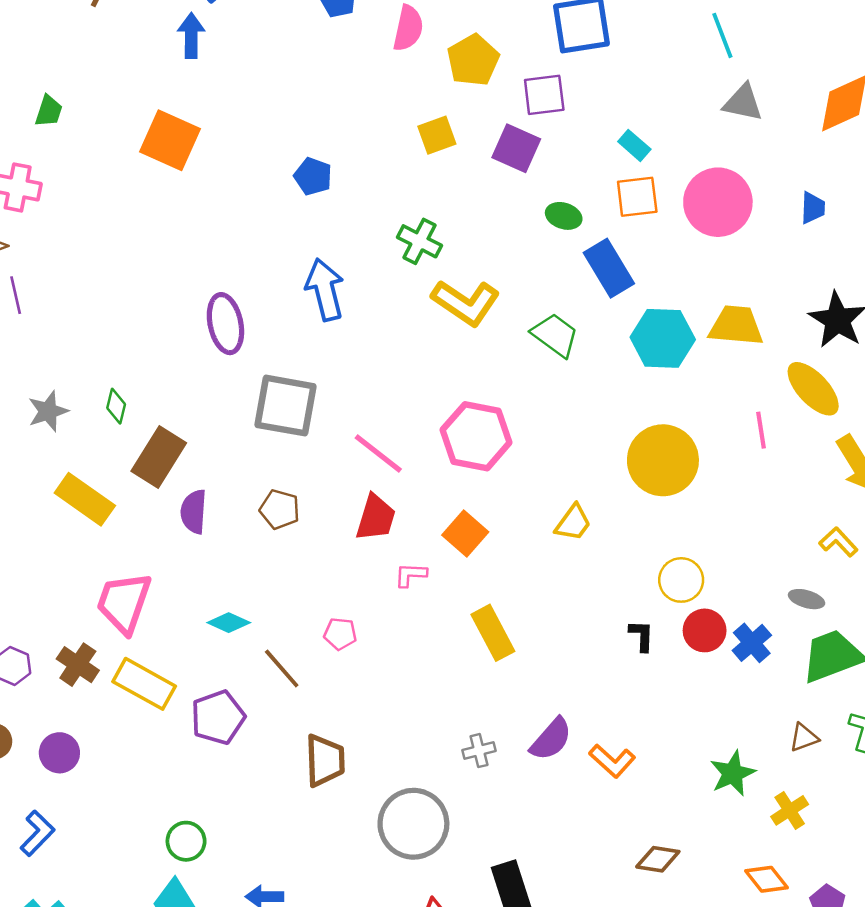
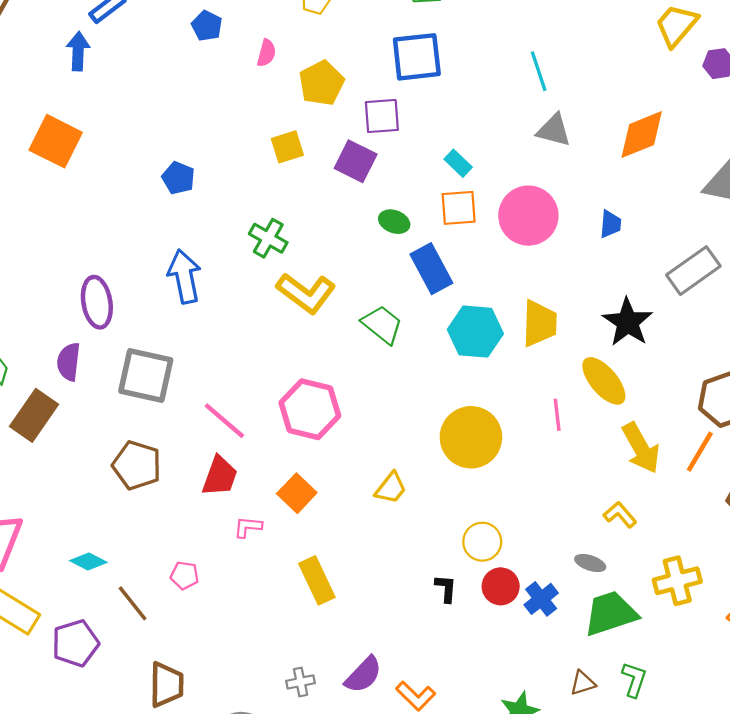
pink semicircle: (408, 28) -> (266, 53), size x0.7
yellow trapezoid: (736, 326) -> (539, 323), turned 84
brown pentagon: (280, 509) -> (137, 465), size x1.4
purple semicircle: (194, 512) -> (69, 362), moved

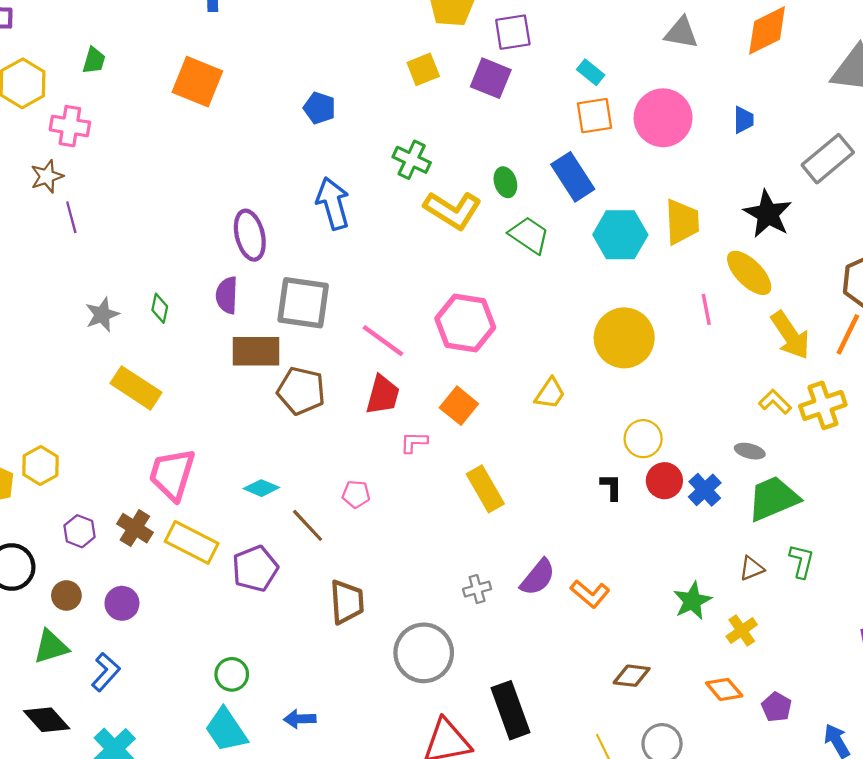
green ellipse: (394, 222) -> (505, 182), moved, turned 56
brown rectangle: (34, 415) -> (256, 351), moved, turned 60
yellow cross: (677, 581) -> (823, 405), moved

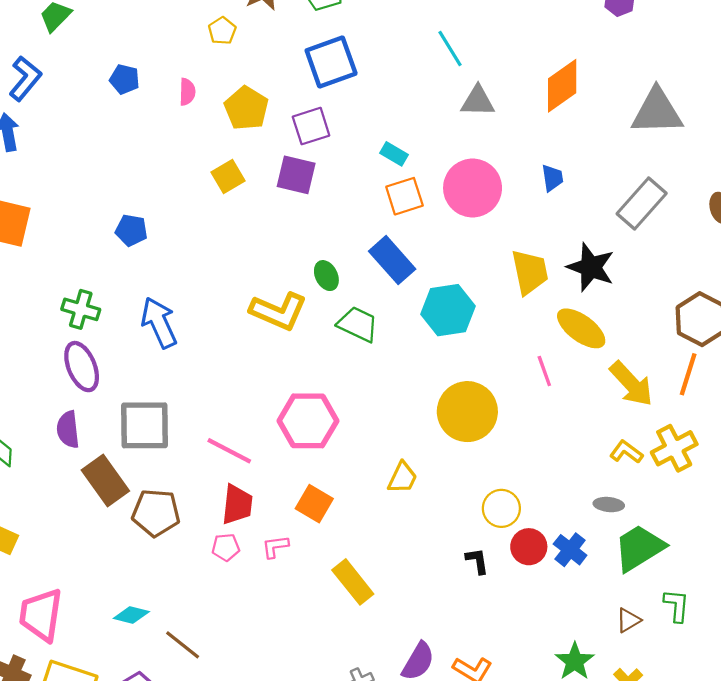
green cross: (412, 160) -> (81, 309), moved
yellow trapezoid: (682, 222) -> (530, 272), moved
brown rectangle: (256, 351) -> (105, 481), turned 63
pink pentagon: (356, 494) -> (226, 547), moved

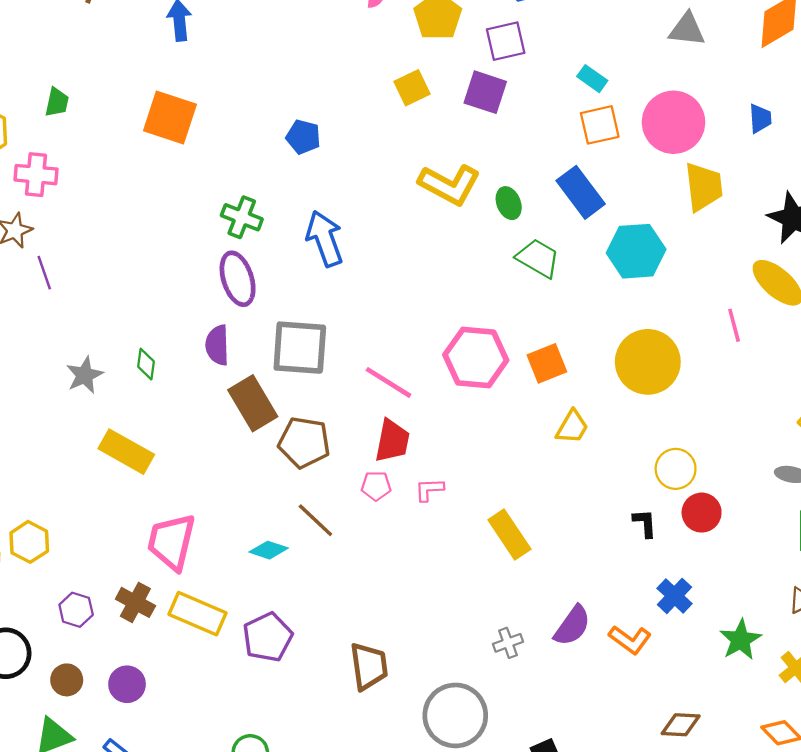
yellow trapezoid: (530, 272) -> (704, 187), moved
yellow L-shape: (278, 311) -> (449, 185), moved
orange square: (314, 504) -> (547, 363), moved, turned 33
blue cross: (570, 550) -> (674, 596), moved
brown line: (183, 645) -> (315, 520), moved

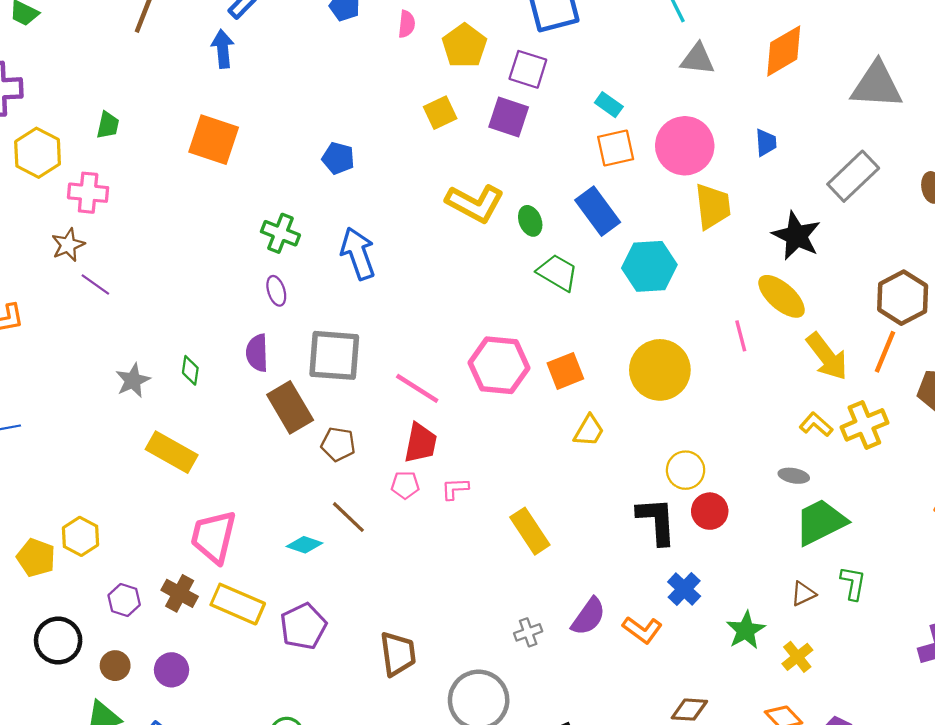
purple square: (506, 41) -> (528, 69), turned 30
purple line: (44, 273) -> (95, 284), turned -36
purple ellipse: (238, 279) -> (276, 291), size x0.6
brown pentagon: (304, 442) -> (338, 444), size x0.7
black L-shape: (645, 523) -> (657, 521), size x1.8

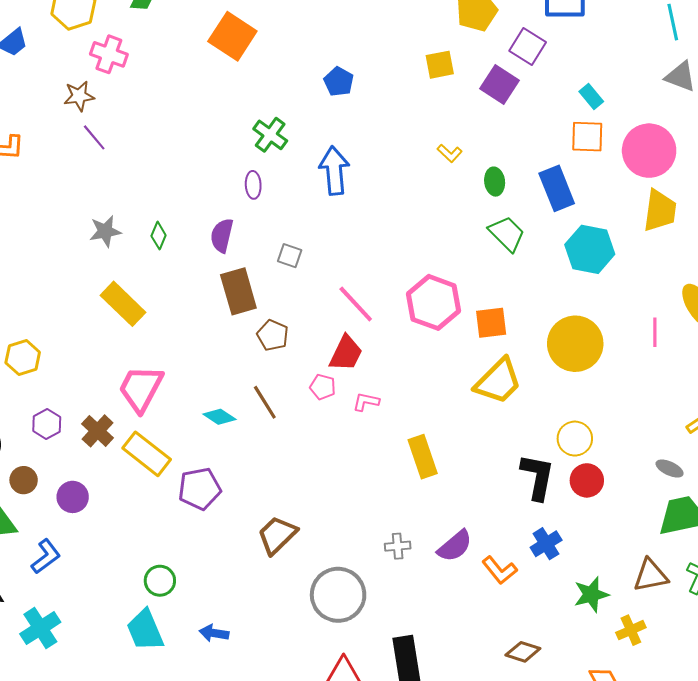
yellow L-shape: (475, 203) -> (450, 153), size x0.5
gray square: (334, 355) -> (290, 256), size x0.5
yellow trapezoid: (589, 431) -> (498, 381), size x1.6
brown triangle: (803, 594) -> (651, 575), size x1.5
brown trapezoid: (398, 654) -> (277, 535), turned -141

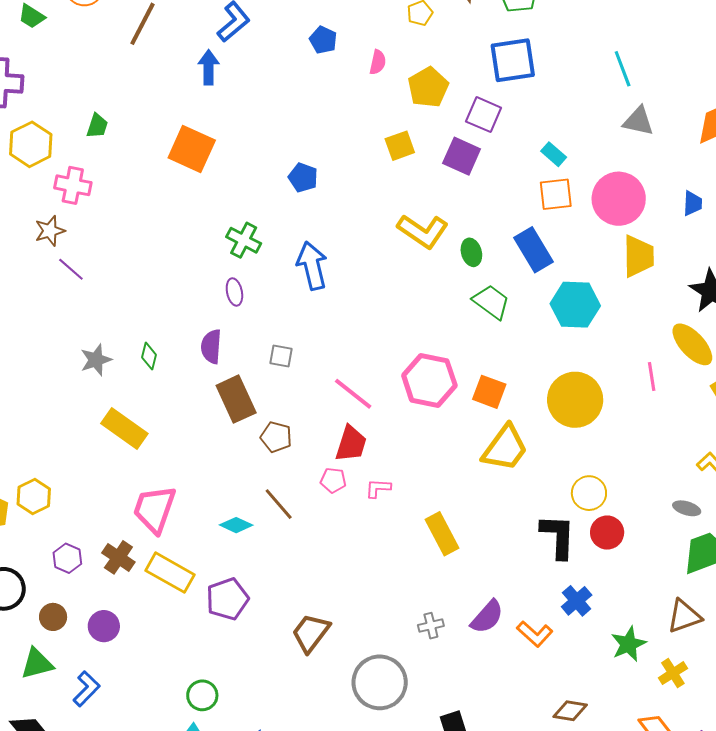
yellow L-shape: (450, 153) -> (423, 231), size x2.0
orange square: (491, 323) -> (489, 392), turned 36

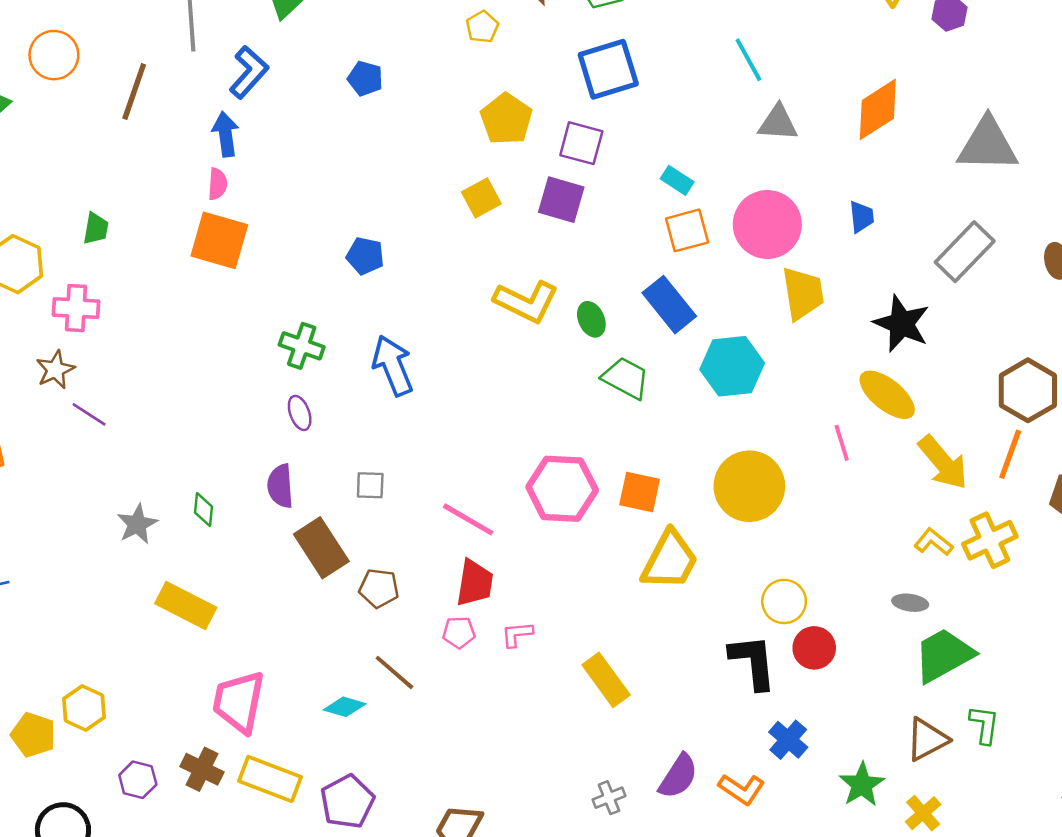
pink semicircle: (378, 62) -> (218, 184), moved

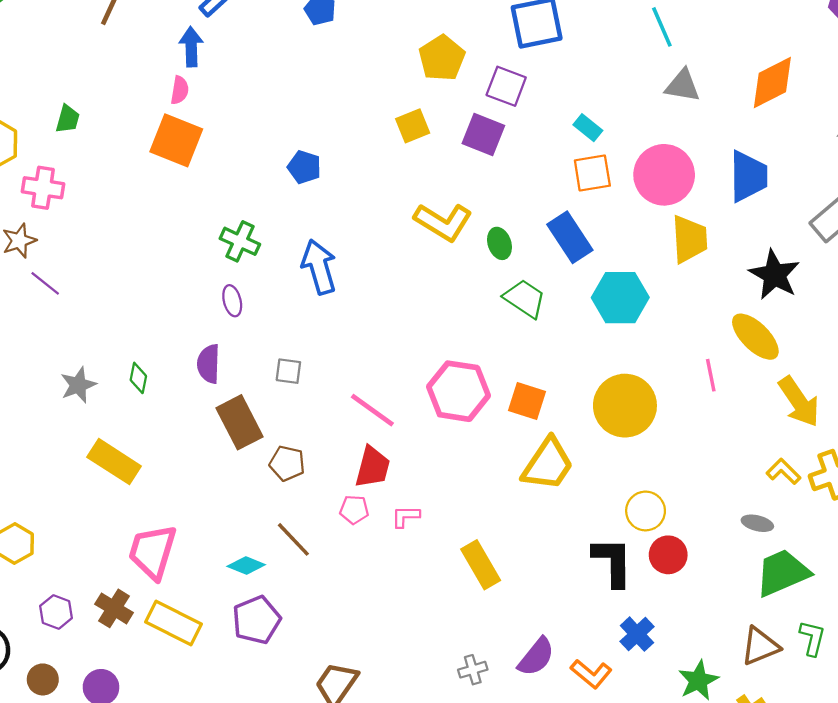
blue trapezoid: (861, 217) -> (748, 176), size x1.8
purple pentagon: (347, 802) -> (257, 620), moved

